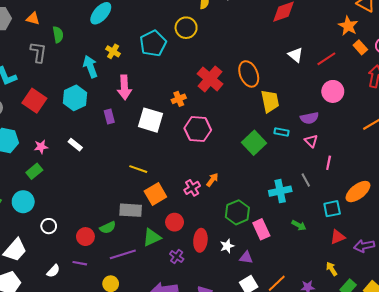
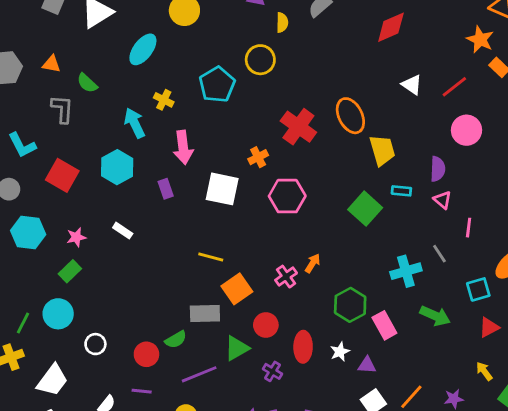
green semicircle: (58, 35) -> (87, 83), turned 147
purple semicircle: (309, 118) -> (438, 169), turned -72
green arrow: (299, 225) -> (435, 316), size x1.5

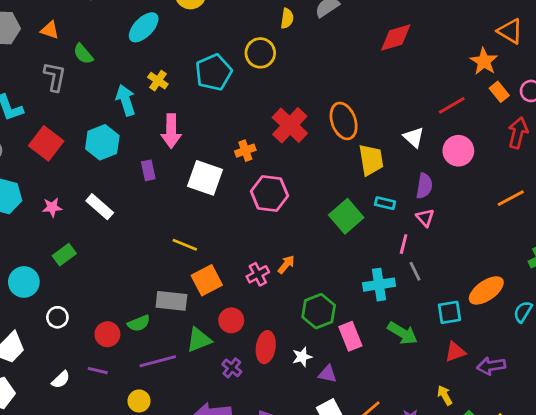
white triangle: (412, 85) -> (414, 137), moved
pink line: (469, 228) -> (404, 244), moved
white rectangle: (123, 231) -> (100, 207), size x1.4
green rectangle: (70, 271) -> (64, 255), moved

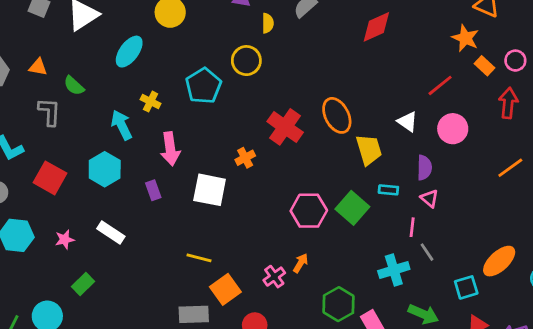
pink hexagon: (269, 194) -> (309, 211), moved

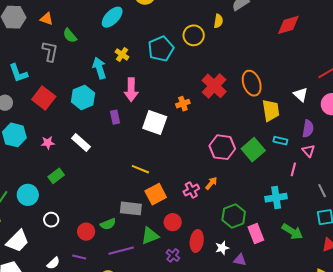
yellow semicircle: (268, 23) -> (218, 21), moved
gray line: (427, 252) -> (322, 191), moved

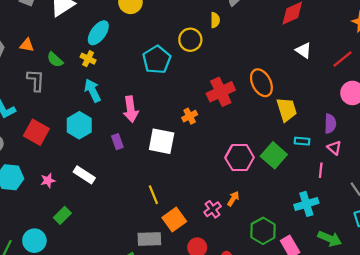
yellow cross: (122, 54) -> (88, 59), moved
red cross: (214, 86) -> (221, 92), turned 30
white triangle: (301, 95) -> (303, 50), moved
yellow line: (140, 169) -> (153, 195), turned 54

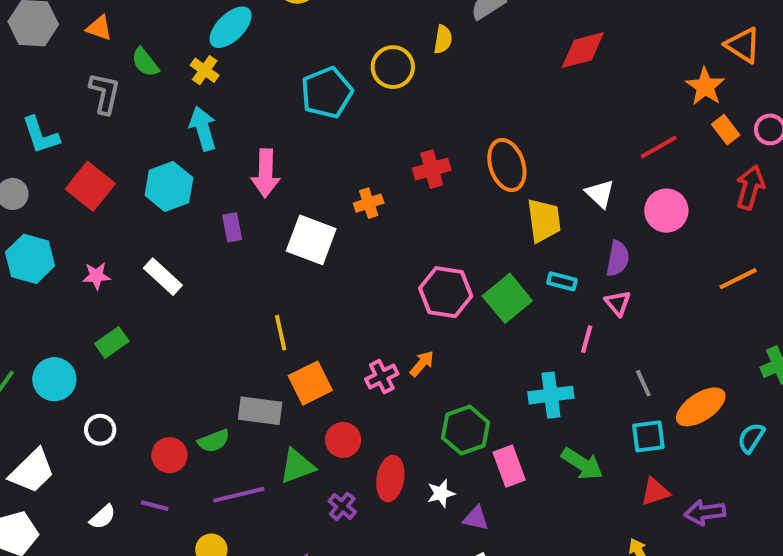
white triangle: (303, 50) -> (600, 194), moved
red cross: (221, 92) -> (432, 169), size x0.7

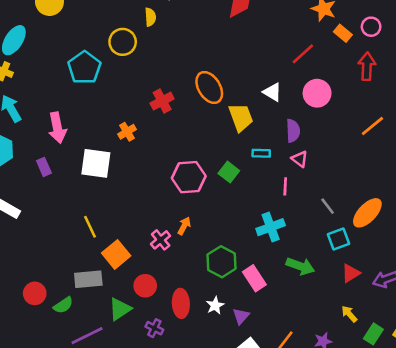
green square: (507, 298) -> (229, 172), size x0.7
red circle: (169, 455) -> (35, 293), moved
purple triangle: (476, 518) -> (241, 316), turned -48

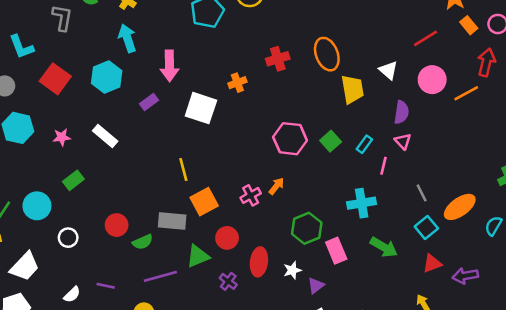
orange line: (372, 126) -> (466, 93), moved
cyan rectangle: (261, 153) -> (364, 144), moved, turned -66
purple rectangle: (44, 167) -> (149, 102), turned 66
cyan square: (338, 239) -> (426, 228), turned -30

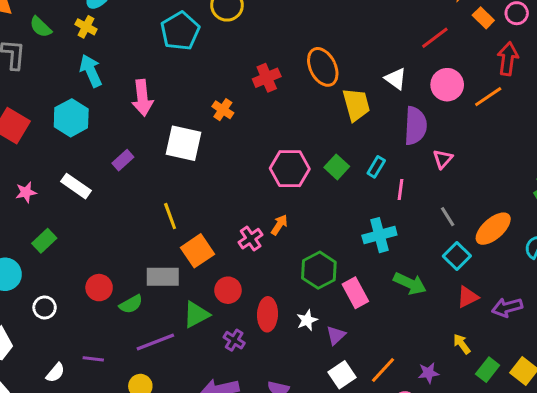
orange cross: (237, 83) -> (223, 110), turned -30
purple rectangle: (149, 102) -> (123, 160), moved
purple semicircle: (402, 112) -> (415, 126), size x1.4
pink triangle: (403, 141) -> (443, 159), moved, turned 30

